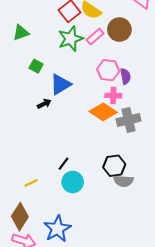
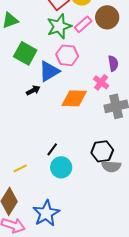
green square: (36, 66) -> (25, 53), size x1.6
pink hexagon: (108, 70) -> (67, 55), moved
pink cross: (113, 96) -> (101, 82), turned 35
orange diamond: (103, 112) -> (74, 98), moved, turned -32

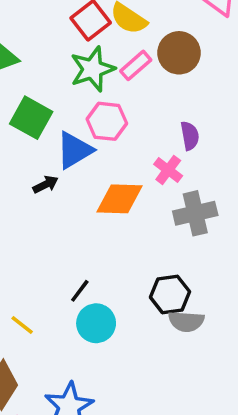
yellow line: (20, 168) -> (22, 325), turned 64

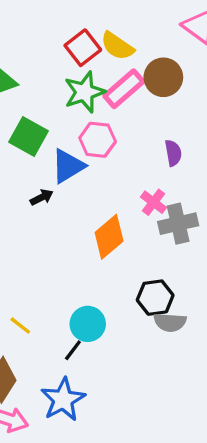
pink rectangle: (136, 65) -> (124, 89), size x1.4
pink cross: (168, 170) -> (154, 202), moved
orange diamond: (120, 199) -> (109, 237), moved, turned -42
black line: (80, 291) -> (73, 350), moved

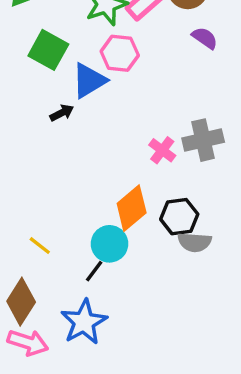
purple semicircle: (173, 153) -> (205, 38), moved, turned -45
pink cross: (154, 202) -> (162, 150), moved
orange diamond: (109, 237) -> (132, 208), moved

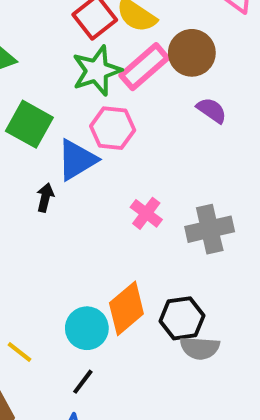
black arrow: (62, 113) -> (45, 197), turned -50
pink cross: (162, 150) -> (146, 213), moved
cyan circle: (109, 244) -> (87, 328), moved

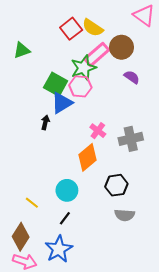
green star: (97, 71) -> (83, 68), moved
green square: (29, 124) -> (56, 84), moved
orange diamond: (126, 308) -> (88, 157), moved
gray semicircle: (200, 348) -> (125, 215), moved

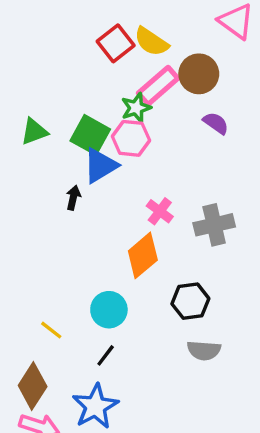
green triangle: (22, 50) -> (34, 132), moved
green star: (83, 68) -> (136, 108), size x0.7

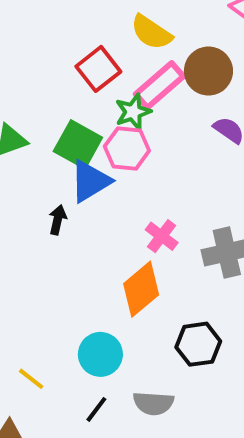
red square: (116, 43) -> (98, 69), moved
gray semicircle: (204, 350) -> (153, 403), moved

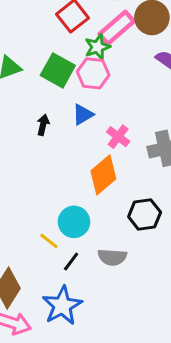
blue triangle: (90, 181) -> (83, 115), moved, size x0.7
yellow line: (31, 379) -> (49, 241), moved

